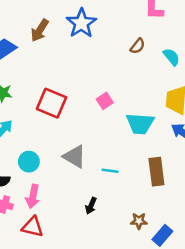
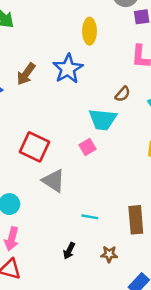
cyan trapezoid: (140, 124) -> (103, 119), moved
gray triangle: (74, 156) -> (54, 181), moved
brown star: (139, 221) -> (109, 254), moved

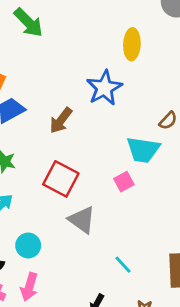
brown arrow: (26, 74) -> (61, 120), moved
cyan line: (90, 217) -> (123, 265), turned 35

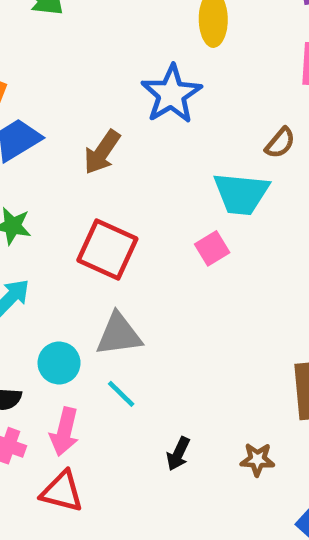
gray triangle: (82, 220) -> (119, 334), moved, turned -40
cyan line: (123, 265) -> (121, 394), moved

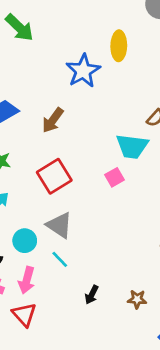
blue star: (171, 94) -> (83, 71), moved
red square: (107, 249) -> (54, 176), turned 32
gray triangle: (119, 334) -> (59, 225), turned 40
red triangle: (62, 492) -> (24, 315), turned 32

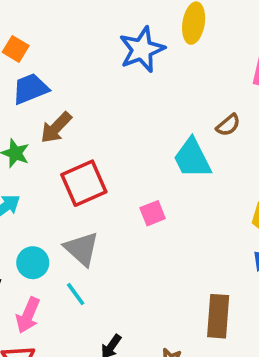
brown arrow: (53, 120) -> (56, 128), moved
cyan trapezoid: (132, 146) -> (192, 158), turned 48
pink square: (114, 177) -> (153, 213), moved

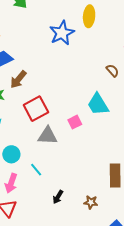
brown semicircle: (228, 125) -> (112, 71), turned -88
cyan trapezoid: (192, 158) -> (98, 104), moved
gray triangle: (82, 249) -> (48, 136), moved, turned -35

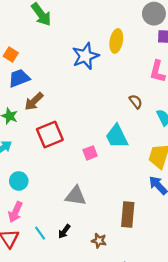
gray triangle: (48, 136) -> (76, 196), moved
cyan line: (36, 170) -> (40, 233), moved

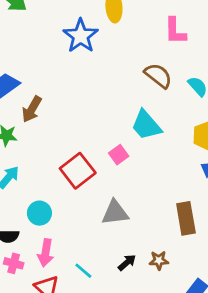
brown semicircle: (136, 102) -> (158, 76), size x1.5
red square: (50, 135) -> (78, 171), moved
black arrow: (64, 231) -> (127, 263), moved, turned -152

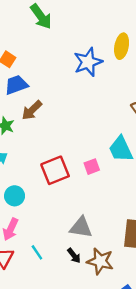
gray triangle: (115, 213) -> (81, 227), moved
brown star: (159, 260) -> (100, 261), size x1.6
black arrow: (127, 263) -> (74, 256), turned 77

